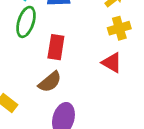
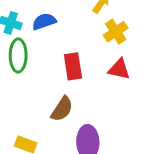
red rectangle: (56, 47) -> (73, 66), moved

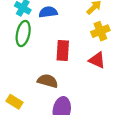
brown semicircle: (62, 109) -> (48, 81), turned -120

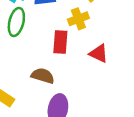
yellow cross: (100, 31) -> (78, 19), moved

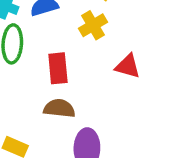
red rectangle: (60, 42) -> (58, 68), moved

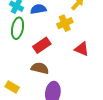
red rectangle: (58, 68) -> (42, 45), turned 54

